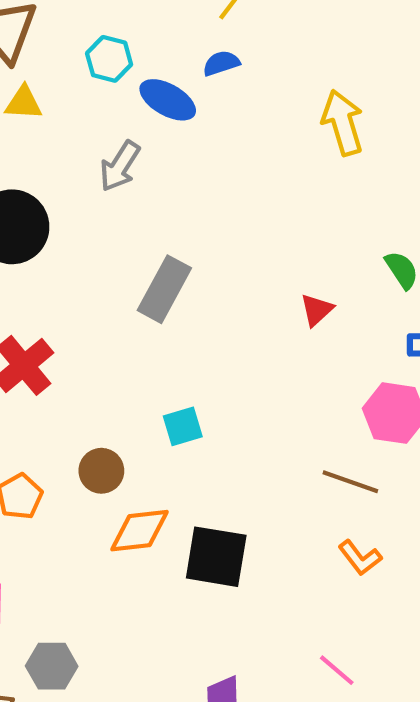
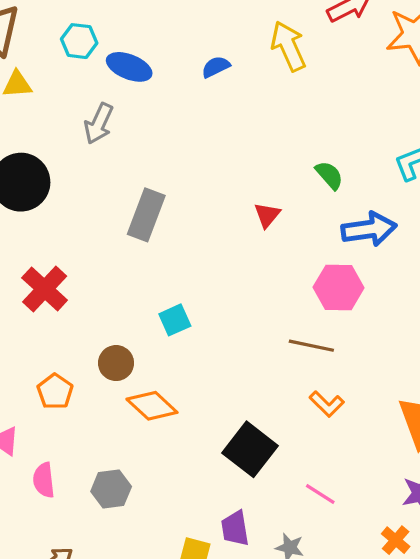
blue semicircle: (221, 63) -> (216, 67), moved
yellow arrow: (343, 123) -> (288, 46), moved
orange diamond: (139, 531) -> (152, 406), turned 57
black square: (216, 557) -> (250, 449), moved, turned 36
gray hexagon: (52, 666) -> (111, 489), moved

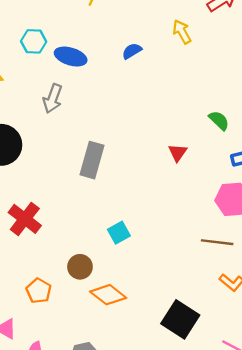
yellow arrow: (288, 46) -> (182, 32), size x0.7

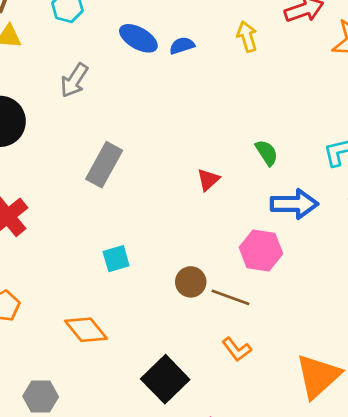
blue ellipse: (71, 57) -> (138, 38), moved
brown circle: (80, 267) -> (191, 282), moved

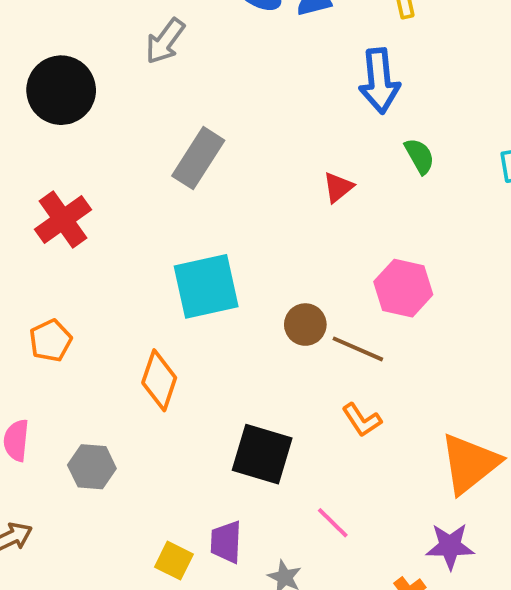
blue arrow: (294, 204) -> (379, 81), moved, turned 81
cyan square: (116, 259) -> (206, 286), size x1.8
orange diamond: (86, 330) -> (159, 380), turned 54
black square: (165, 379) -> (262, 454), turned -33

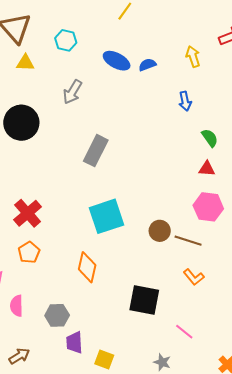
blue arrow: (379, 81) -> (185, 101), size x0.6
red triangle: (338, 187) -> (207, 169), moved, turned 48
red cross: (63, 219) -> (28, 213), moved
purple trapezoid: (226, 542) -> (74, 343), moved

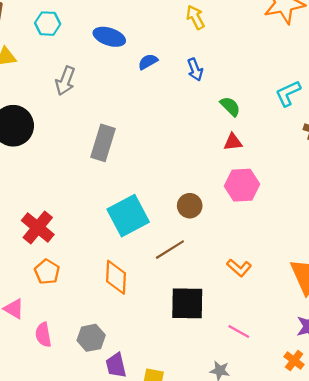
blue semicircle: (147, 65) -> (148, 62), moved
brown circle: (160, 231) -> (190, 206), moved
brown line: (188, 241) -> (170, 250), moved, turned -40

